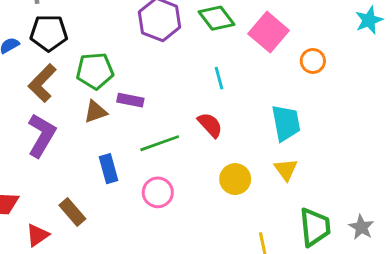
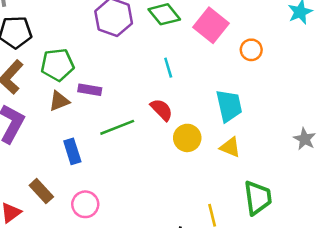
yellow triangle: (286, 170) -> (230, 147), turned -30
yellow circle: (235, 179) -> (187, 138), moved
pink circle: (158, 192) -> (85, 204), moved
gray star: (361, 227) -> (305, 139), moved

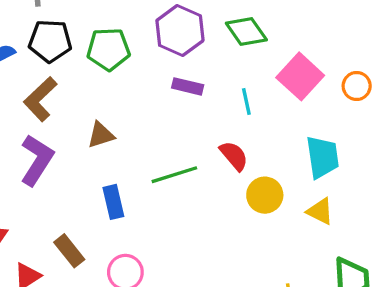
pink square: (211, 25) -> (300, 76), moved
green pentagon: (57, 65) -> (108, 49), moved
purple rectangle: (90, 90) -> (188, 86), moved

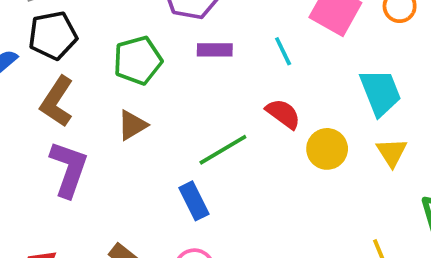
green pentagon: (108, 49) -> (138, 60), moved
blue rectangle: (113, 202) -> (194, 201), moved
yellow triangle: (320, 211) -> (392, 152), turned 44

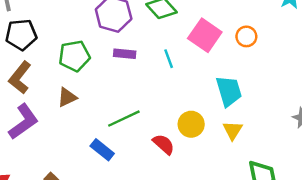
red semicircle: (283, 114) -> (164, 144), moved
purple L-shape: (69, 169) -> (23, 122), turned 30
blue rectangle: (194, 201) -> (102, 150), turned -30

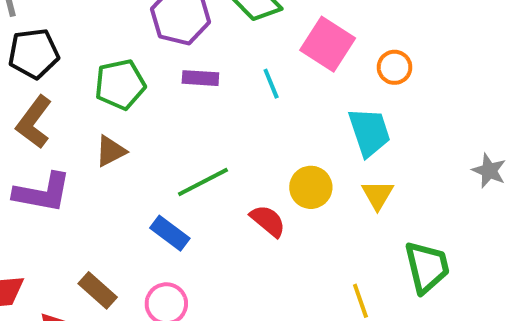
orange circle: (246, 36) -> (395, 67), moved
purple L-shape: (23, 122) -> (42, 193), turned 48

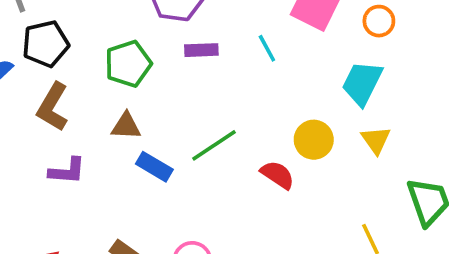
cyan trapezoid: (369, 132) -> (362, 83), turned -129
brown triangle: (111, 151) -> (126, 126), turned 36
purple L-shape: (42, 193) -> (67, 171), size x0.7
blue rectangle: (170, 233) -> (154, 167), moved

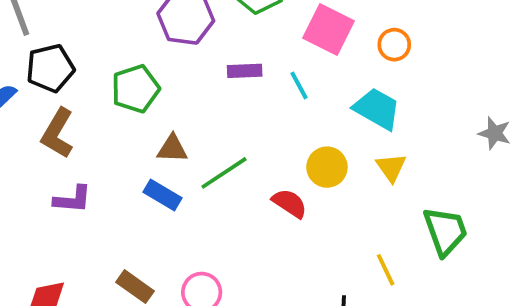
cyan line: (267, 48) -> (299, 85), moved
purple rectangle: (201, 50) -> (245, 71), moved
cyan trapezoid: (362, 83) -> (377, 109), turned 93
brown triangle: (126, 126) -> (172, 149), moved

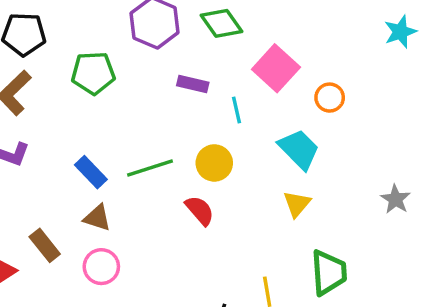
brown triangle: (172, 149) -> (97, 218), moved
yellow circle: (327, 167) -> (214, 163), moved

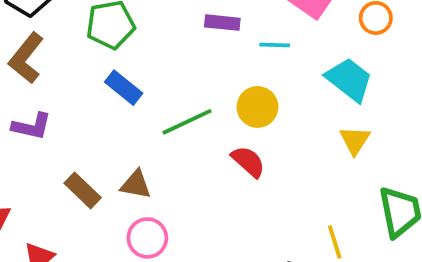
cyan line: (237, 110) -> (275, 45), turned -68
blue rectangle: (91, 172) -> (124, 88), moved
brown rectangle: (45, 245) -> (83, 190), moved

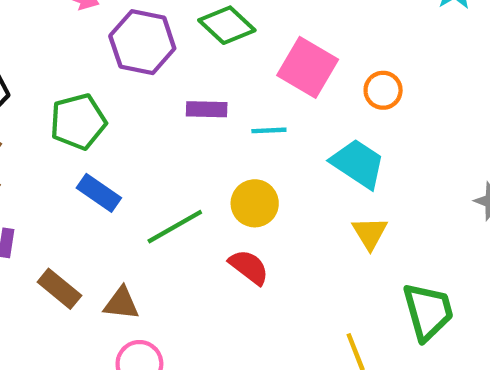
brown rectangle: (83, 190) -> (59, 289), moved

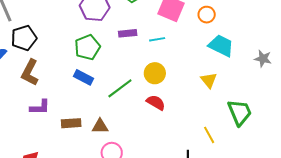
green pentagon: (78, 122) -> (87, 47), moved
cyan trapezoid: (358, 164) -> (221, 46), moved
brown rectangle: (59, 289) -> (71, 123), turned -36

